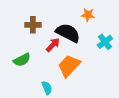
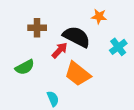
orange trapezoid: (69, 66) -> (78, 74), turned -95

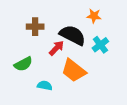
cyan cross: (118, 47) -> (100, 45), moved
cyan semicircle: (53, 99) -> (45, 85), moved, turned -56

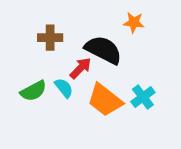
cyan cross: (100, 45) -> (143, 97), moved
cyan semicircle: (45, 85) -> (64, 88), moved, turned 40

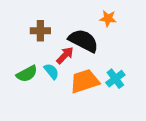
orange trapezoid: (105, 100) -> (85, 81), turned 124

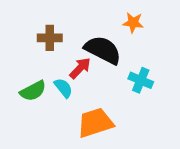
cyan cross: (115, 79) -> (141, 80), moved, turned -30
orange trapezoid: (85, 81) -> (95, 123), moved

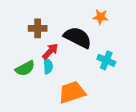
red arrow: (80, 68) -> (50, 51), moved
cyan semicircle: (63, 88) -> (48, 66), turned 35

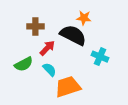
orange star: (101, 17) -> (84, 18), moved
cyan semicircle: (48, 66) -> (49, 69), moved, turned -40

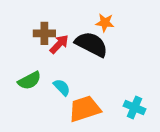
red arrow: (47, 48) -> (59, 44), moved
cyan cross: (100, 57) -> (134, 107), moved

